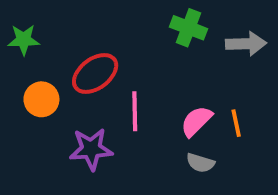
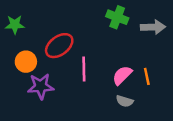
purple star: (91, 149) -> (41, 86), moved

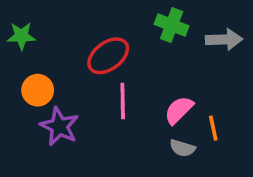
red ellipse: (59, 46) -> (108, 56), moved
orange line: (147, 76) -> (213, 128), moved
purple star: (41, 86) -> (59, 126), turned 30

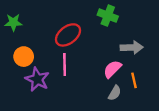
gray arrow: (224, 39) -> (132, 47), moved
pink line: (123, 101) -> (65, 65), moved
gray semicircle: (182, 148) -> (115, 93), turned -77

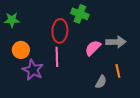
green cross: (108, 16) -> (80, 14), moved
red ellipse: (68, 35) -> (60, 31), turned -50
pink semicircle: (112, 69) -> (93, 48), moved

